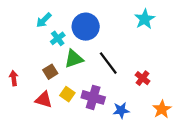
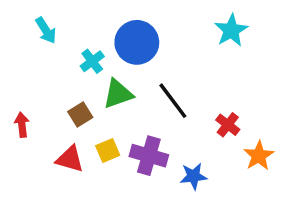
cyan arrow: (44, 20) -> (46, 30), moved, turned -77
yellow square: (67, 94) -> (108, 150), turned 32
orange star: (162, 109) -> (259, 156), moved

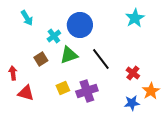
brown square: (80, 114) -> (41, 59), moved
purple cross: (149, 156) -> (87, 91), turned -35
red triangle: (70, 159) -> (26, 93), moved
blue star: (193, 176) -> (132, 103), moved

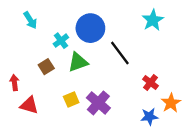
black line: (101, 59) -> (120, 53), moved
purple cross: (87, 91) -> (98, 103), turned -30

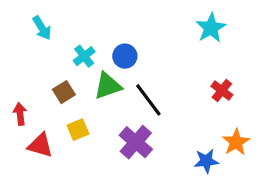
blue circle: (90, 28) -> (125, 56), moved, size x0.6
black line: (120, 53) -> (148, 100), moved
red cross: (150, 83) -> (222, 90), moved
yellow square: (71, 100) -> (78, 130), moved

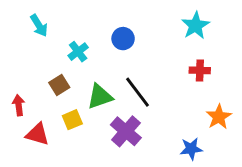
blue circle: (125, 56) -> (123, 39), moved
green triangle: (108, 86) -> (100, 97), moved
red cross: (222, 90) -> (200, 70), moved, turned -36
orange star: (236, 142) -> (219, 117), moved

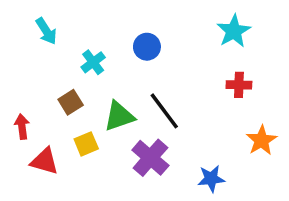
blue star: (191, 149) -> (211, 179), moved

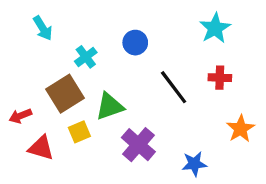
brown square: (71, 102) -> (65, 94), size x1.6
black line: (164, 111) -> (174, 87), moved
red arrow: (22, 127) -> (20, 116), turned -105

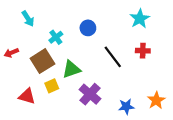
red arrow: (20, 116) -> (11, 53), moved
orange star: (241, 129) -> (156, 100), moved

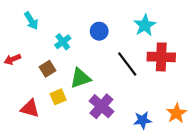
cyan star: (140, 19) -> (145, 25), moved
red cross: (143, 51) -> (161, 57), size x1.6
brown square: (42, 61) -> (48, 69), size x0.6

